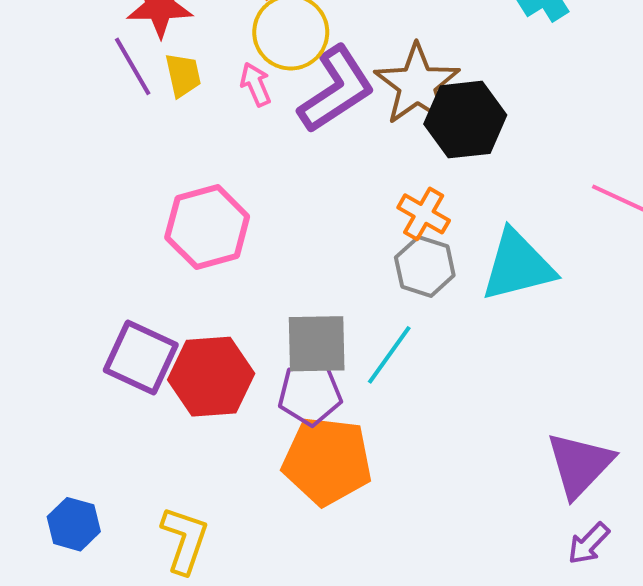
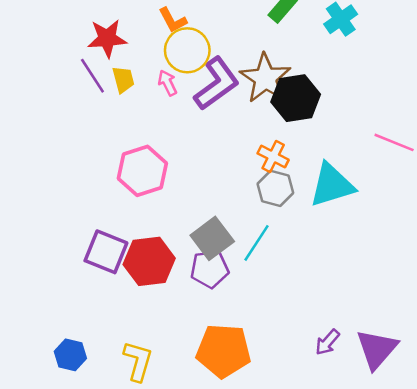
gray square: (317, 344) -> (212, 238), turned -33
orange pentagon: (327, 461) -> (223, 351), moved
purple triangle: (580, 465) -> (377, 349), moved
purple arrow: (589, 543) -> (327, 342), moved

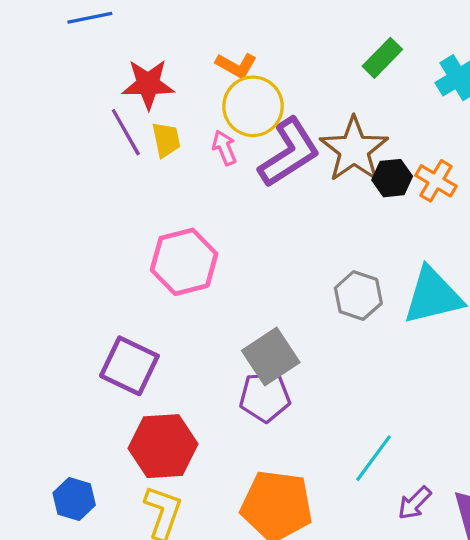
orange L-shape: (173, 20) -> (236, 65), turned -36
black hexagon: (296, 98) -> (392, 178), size x0.6
orange cross: (273, 156) -> (436, 181), moved
cyan line: (257, 243) -> (374, 458), moved
red hexagon: (149, 261) -> (163, 446), moved

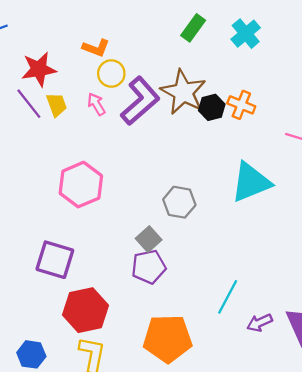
yellow circle: (253, 106) -> (111, 74), size x0.7
gray hexagon: (358, 296) -> (179, 202), moved
gray square: (271, 357) -> (149, 239), size x0.7
purple arrow: (415, 503) -> (260, 323), turned 30

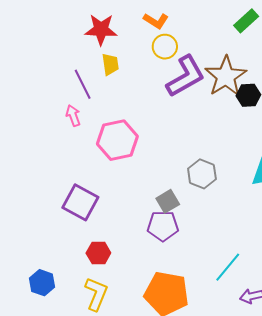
purple line: (29, 104) -> (83, 84), moved
pink arrow: (96, 104) -> (73, 116), moved
red hexagon: (85, 310) -> (98, 253), size x0.6

